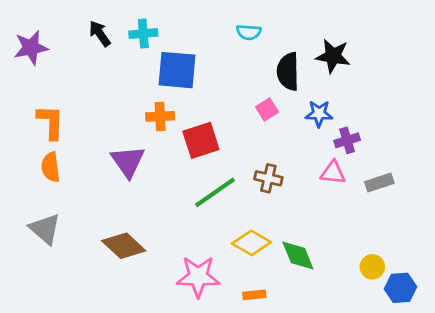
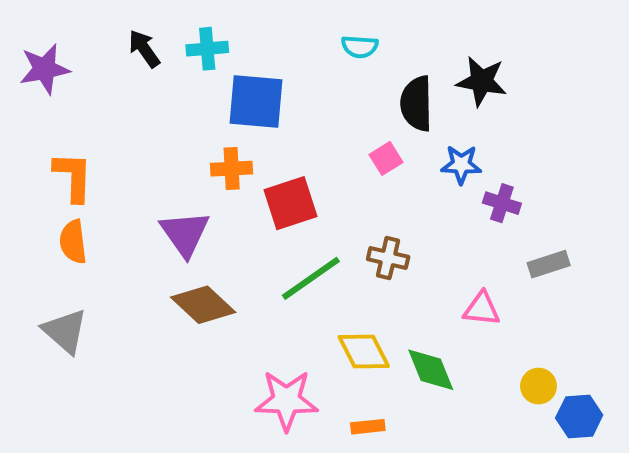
purple cross: (347, 140) -> (502, 203), turned 35
pink triangle: (333, 173) -> (482, 309), moved
yellow diamond: (252, 243) -> (364, 351), turned 33
brown diamond: (124, 246) -> (203, 305), moved

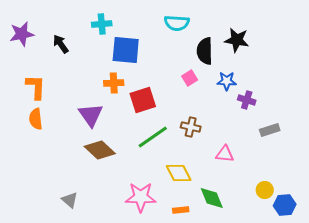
cyan semicircle: (360, 47) -> (177, 23), size x1.4
black arrow: (144, 49) -> (61, 44), moved
pink triangle: (482, 309) -> (225, 154), moved
gray triangle: (65, 331) -> (70, 200), moved, size x0.7
green diamond: (431, 370) -> (212, 198), moved

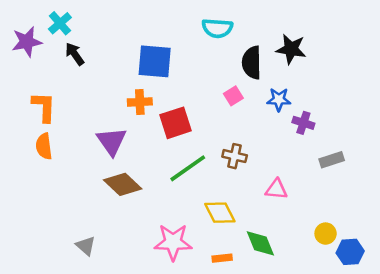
cyan cross: (102, 24) -> (60, 23), moved, turned -36

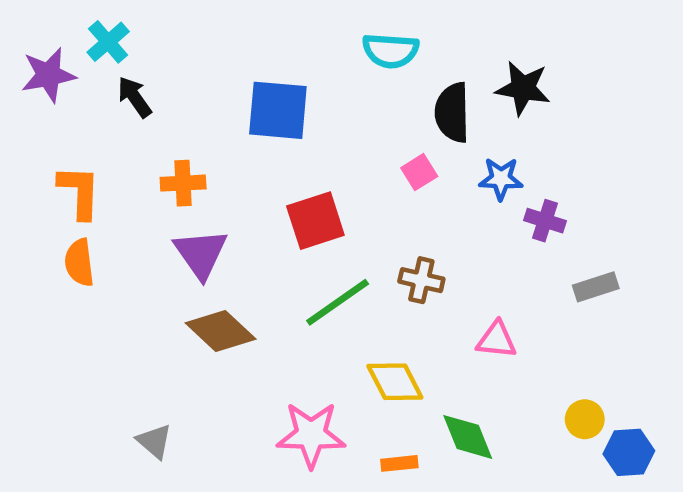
orange cross: (140, 102) -> (183, 183), moved

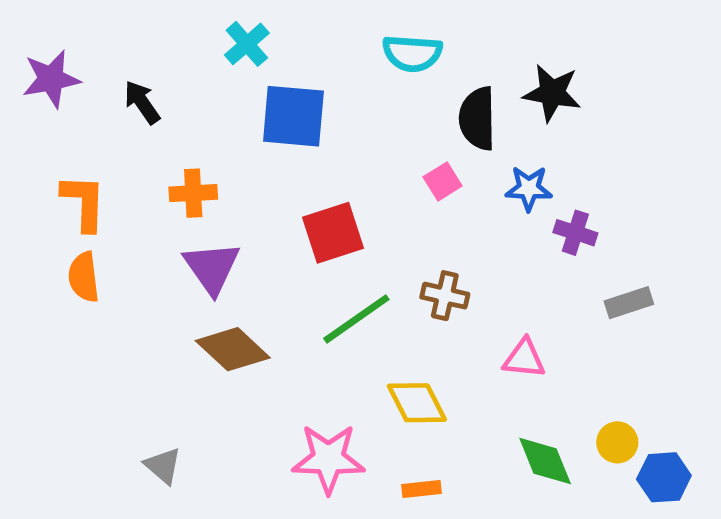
cyan cross: (108, 42) -> (247, 44), moved
green diamond: (468, 437) -> (545, 461), moved

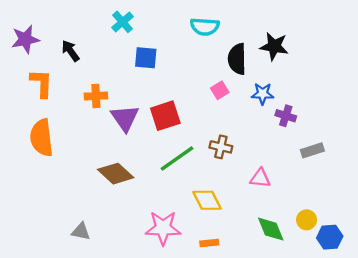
blue square: (293, 116) -> (146, 58), size x0.7
orange L-shape: (84, 202) -> (42, 83), moved
purple triangle: (212, 268) -> (125, 118), moved
orange semicircle: (84, 277) -> (42, 138), size x1.5
gray triangle: (163, 466) -> (81, 231), turned -30

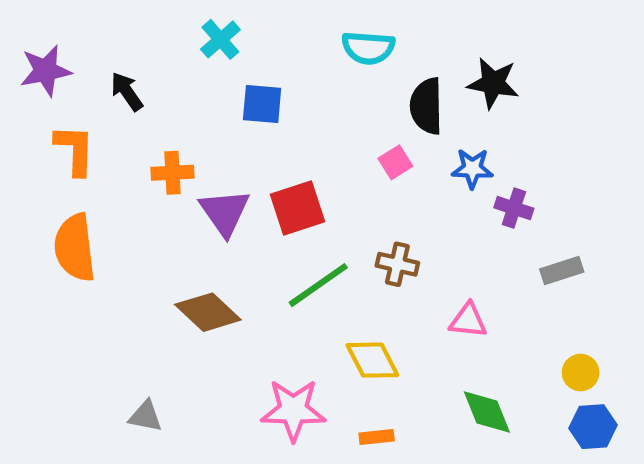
yellow circle: (307, 220) -> (581, 373), moved

